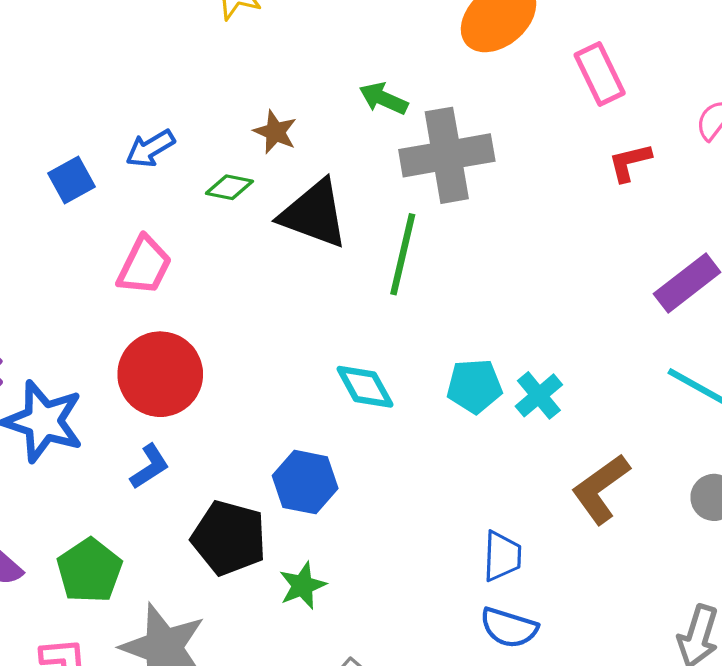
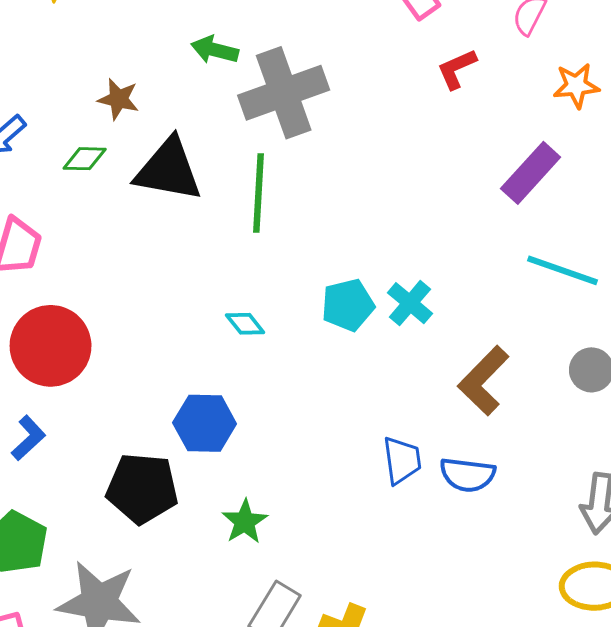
cyan diamond: (365, 387) -> (245, 324), size x0.7
blue L-shape: (150, 467) -> (28, 438), moved
green star: (302, 586) -> (245, 522), moved
blue semicircle: (509, 628) -> (467, 475), moved

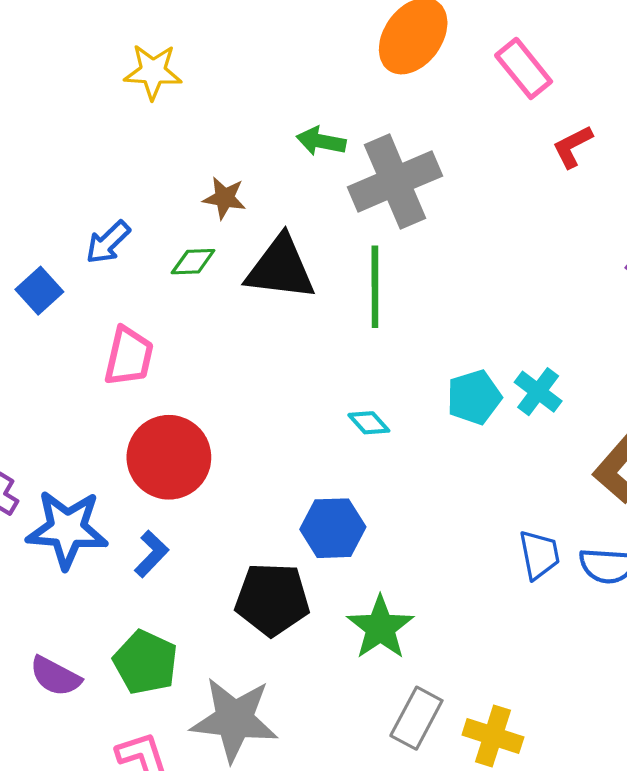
green star: (245, 522) -> (380, 628), size x1.4

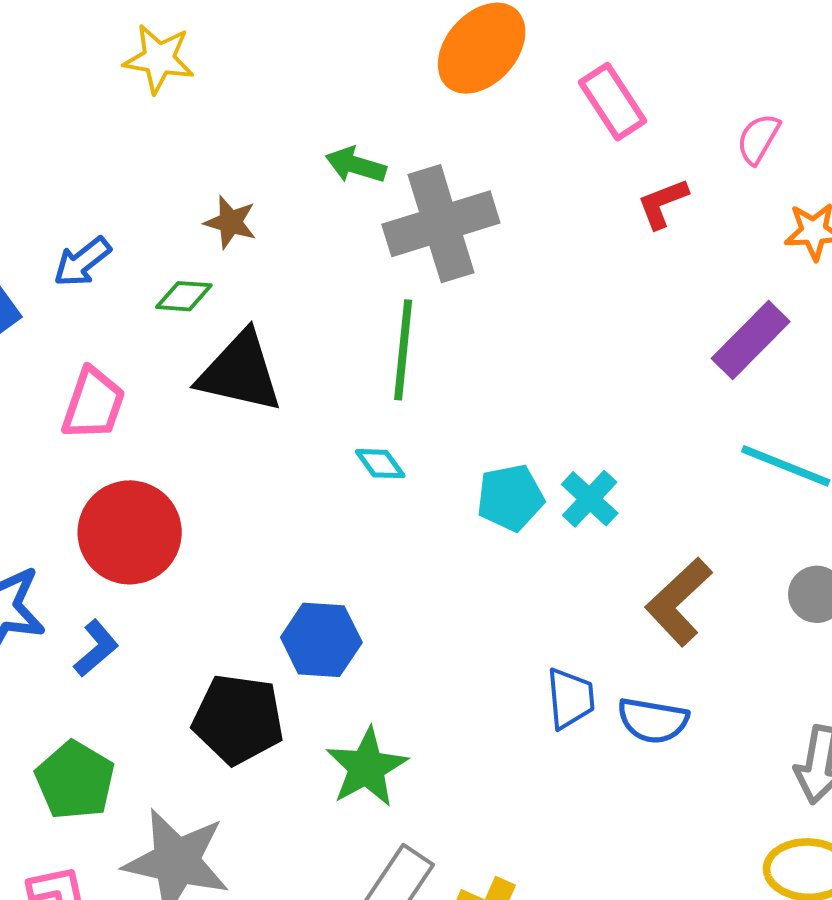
black triangle: (280, 268) -> (240, 372), moved
cyan diamond: (369, 423) -> (380, 464), moved

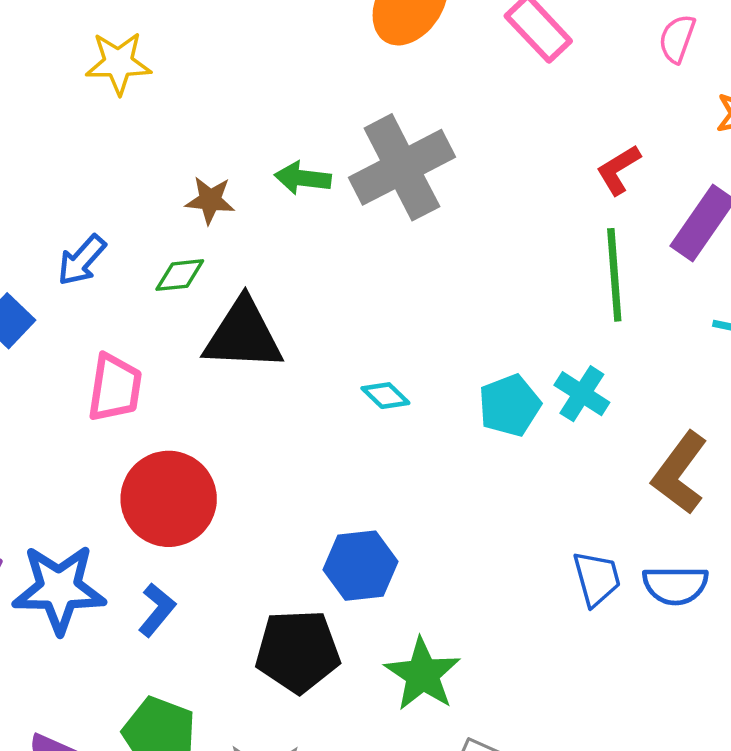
green arrow: (356, 165) -> (303, 178), moved
red L-shape: (663, 203) -> (618, 170), moved
green line: (403, 350) -> (614, 275), moved

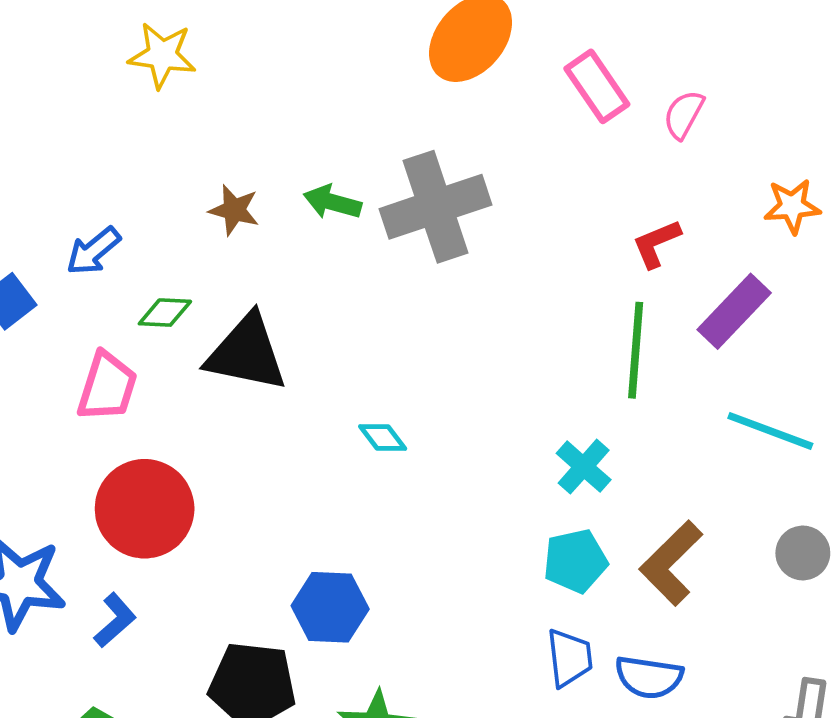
pink semicircle: (677, 39) -> (684, 114), moved
green diamond: (180, 275) -> (165, 313), moved
cyan pentagon: (510, 405) -> (575, 561), moved

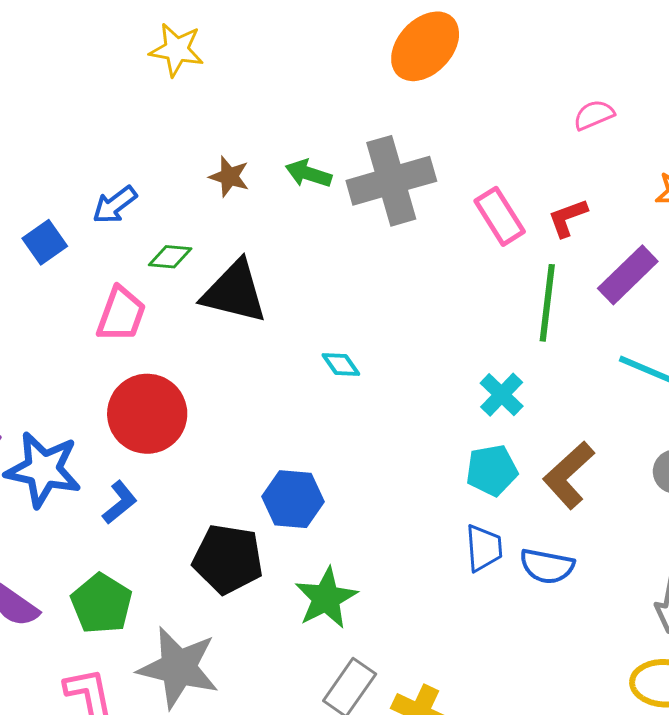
pink rectangle: (597, 86) -> (500, 216), moved
pink semicircle: (684, 114) -> (594, 115), turned 36

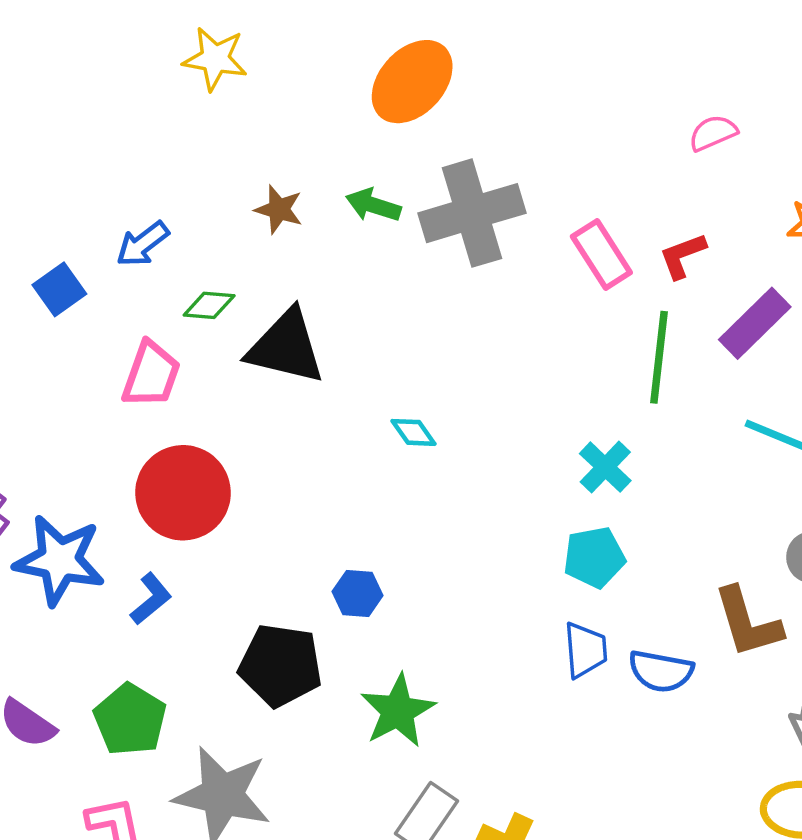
orange ellipse: (425, 46) -> (412, 82), moved
brown L-shape: (569, 475) -> (748, 622), moved, turned -64
blue hexagon: (293, 499) -> (358, 593), size x0.7

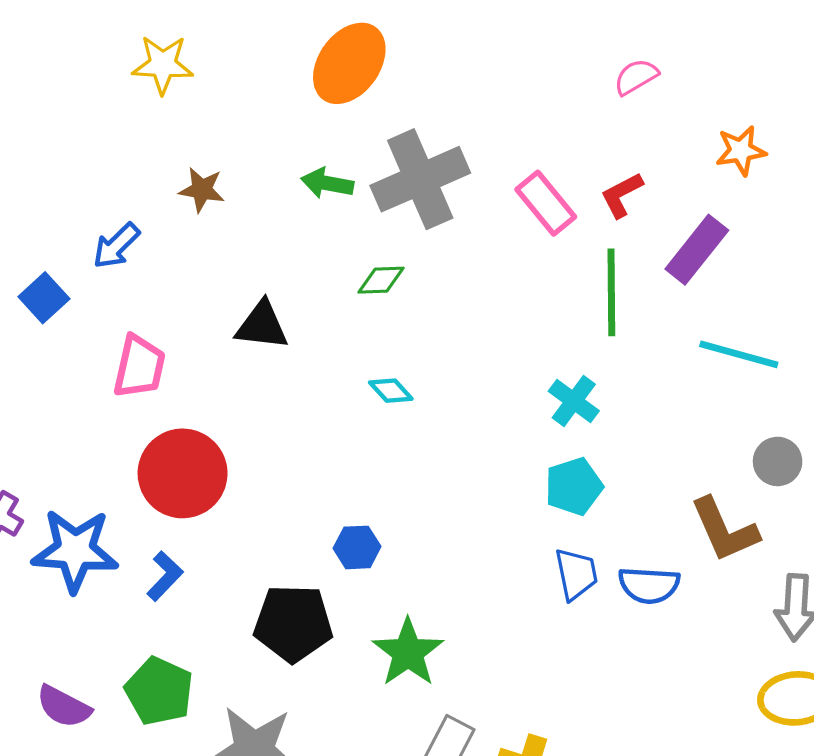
brown star: (279, 209) -> (202, 190), moved
green diamond: (209, 305) -> (381, 280), moved
black triangle: (286, 347) -> (262, 325), size x0.7

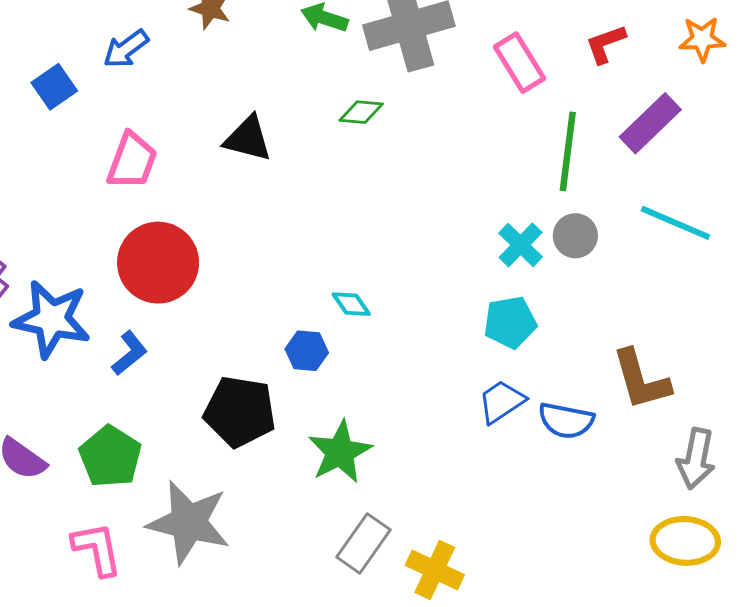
red L-shape: (622, 195) -> (606, 44), moved
cyan diamond: (391, 391) -> (351, 304), moved
gray circle: (778, 461) -> (575, 236), moved
blue trapezoid: (576, 574) -> (502, 402), turned -120

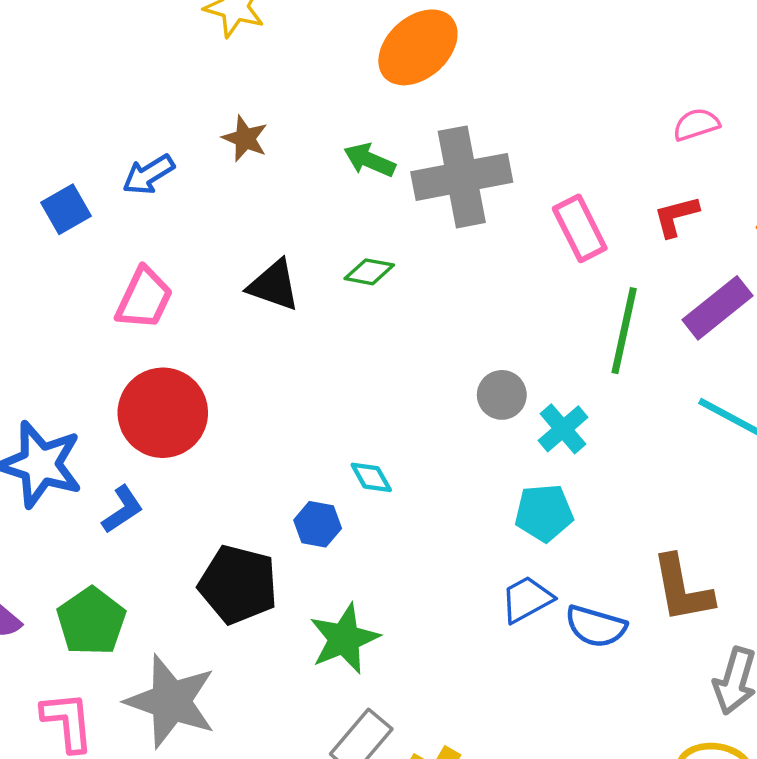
green diamond: (361, 112) -> (369, 272), moved
gray circle: (575, 236) -> (502, 395), moved

